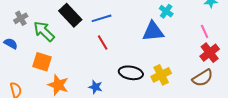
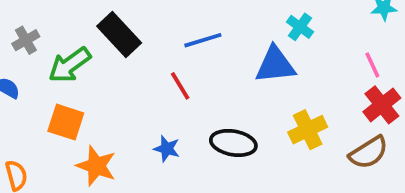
blue line: (102, 18) -> (203, 40), moved
green arrow: (44, 31) -> (70, 65), turned -80
yellow cross: (161, 75) -> (308, 130), moved
blue star: (96, 87) -> (167, 149), moved

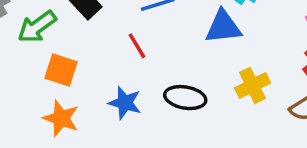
orange square: (66, 122) -> (61, 70), moved
blue star: (167, 149) -> (125, 103), size x1.4

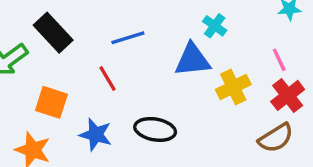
orange square: (61, 70) -> (51, 102), moved
yellow cross: (253, 85) -> (233, 87), moved

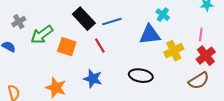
black rectangle: (53, 33) -> (84, 19), moved
pink line: (279, 60) -> (201, 35), turned 32
orange square: (51, 102) -> (67, 47), moved
black ellipse: (155, 129) -> (141, 76), moved

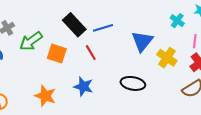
cyan cross: (163, 15) -> (177, 21), moved
blue triangle: (150, 35) -> (142, 41), turned -45
yellow cross: (174, 51) -> (167, 58), turned -30

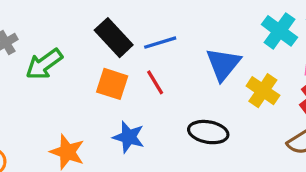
cyan cross: (177, 21) -> (280, 31), size x1.5
red line: (91, 53) -> (155, 82), moved
orange square: (57, 54) -> (112, 84), moved

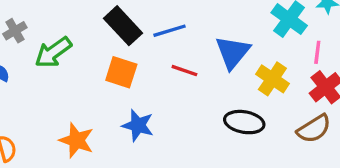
red line: (155, 82) -> (184, 71), moved, turned -40
black ellipse: (208, 132) -> (244, 122), moved

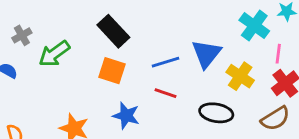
blue line: (169, 31) -> (166, 62), moved
red line: (184, 71) -> (166, 93), moved

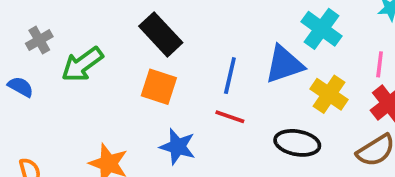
cyan cross: (254, 26) -> (322, 29), moved
blue triangle: (206, 54) -> (284, 64), turned 32
blue line: (166, 62) -> (230, 76), turned -60

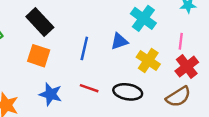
blue triangle: (284, 64) -> (119, 41), size x0.7
red line: (230, 117) -> (89, 88), moved

